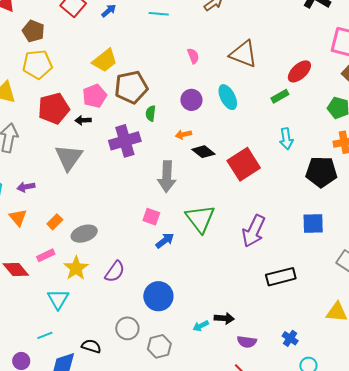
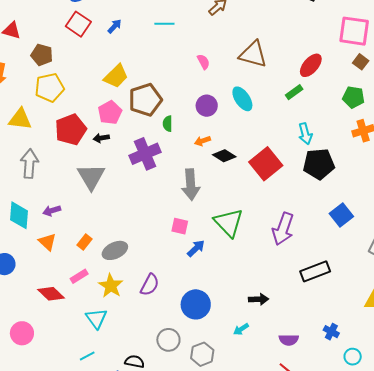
black pentagon: (321, 172) -> (319, 164), moved
blue square: (313, 224) -> (341, 215), turned -30
black arrow: (224, 318) -> (259, 299), moved

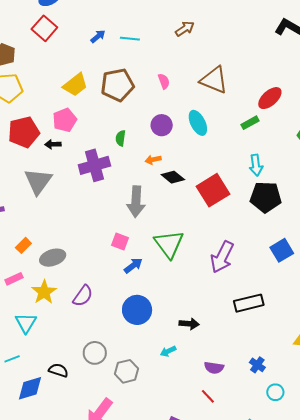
blue arrow: (115, 26) -> (98, 36), moved
brown pentagon: (145, 100) -> (117, 85), moved
blue circle: (196, 304) -> (137, 310), moved

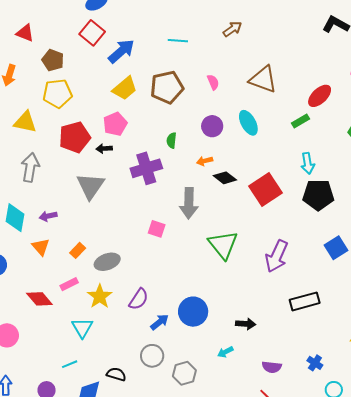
blue arrow: (98, 36) -> (121, 51), moved, size x1.8
pink square: (120, 241) -> (157, 229), moved
blue arrow: (133, 266) -> (160, 322), moved

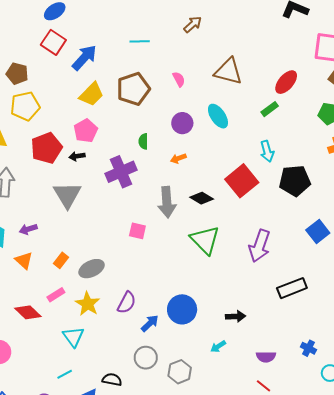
cyan arrow: (308, 163) -> (267, 151), moved
black diamond: (225, 178) -> (202, 198), moved

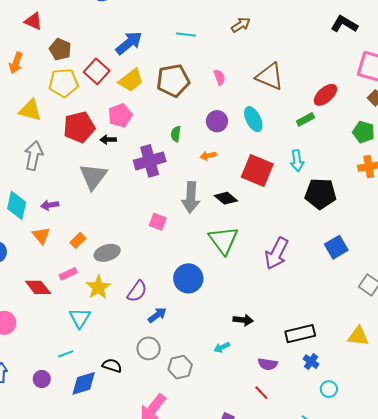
red square: (53, 42) -> (97, 71), moved
red square: (242, 181) -> (257, 171), moved, turned -36
black rectangle: (292, 288) -> (300, 334), moved
blue circle: (182, 309) -> (188, 278), moved

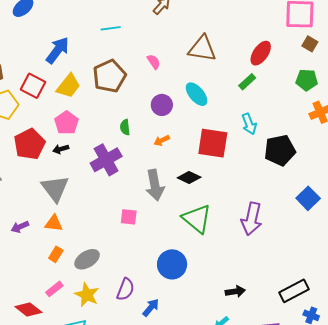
orange triangle: (41, 235) -> (54, 223), moved, turned -30

